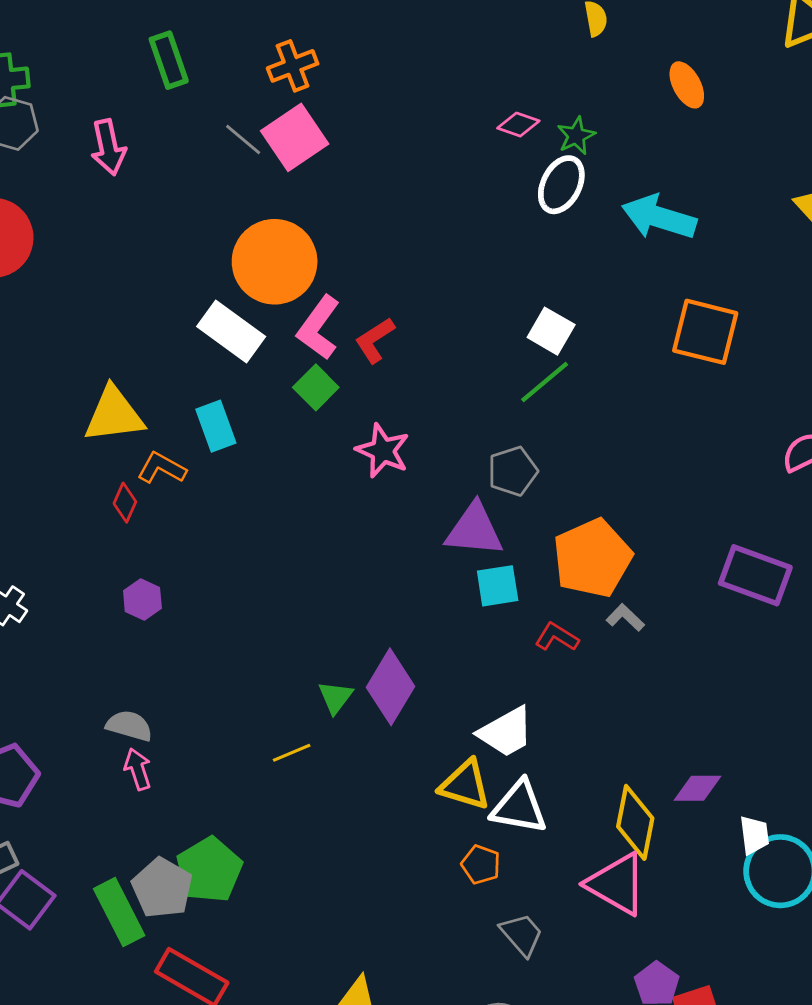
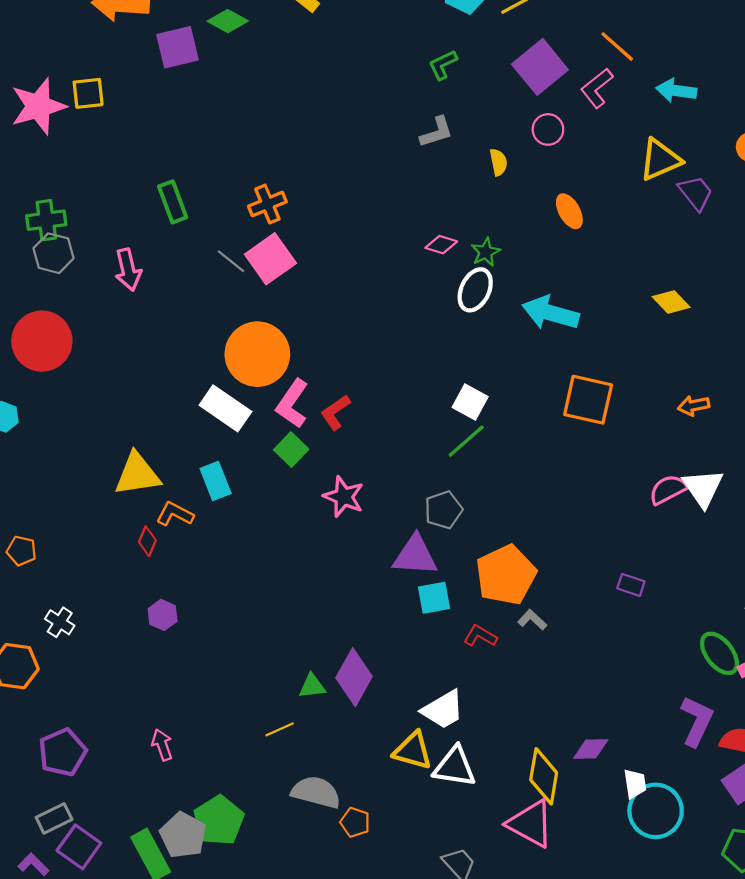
purple rectangle: (755, 575) -> (631, 585), size x0.5
green triangle: (336, 697) -> (312, 686), turned 48
gray semicircle: (129, 726) -> (316, 792), moved, size x1.4
orange pentagon: (481, 865) -> (355, 822), moved

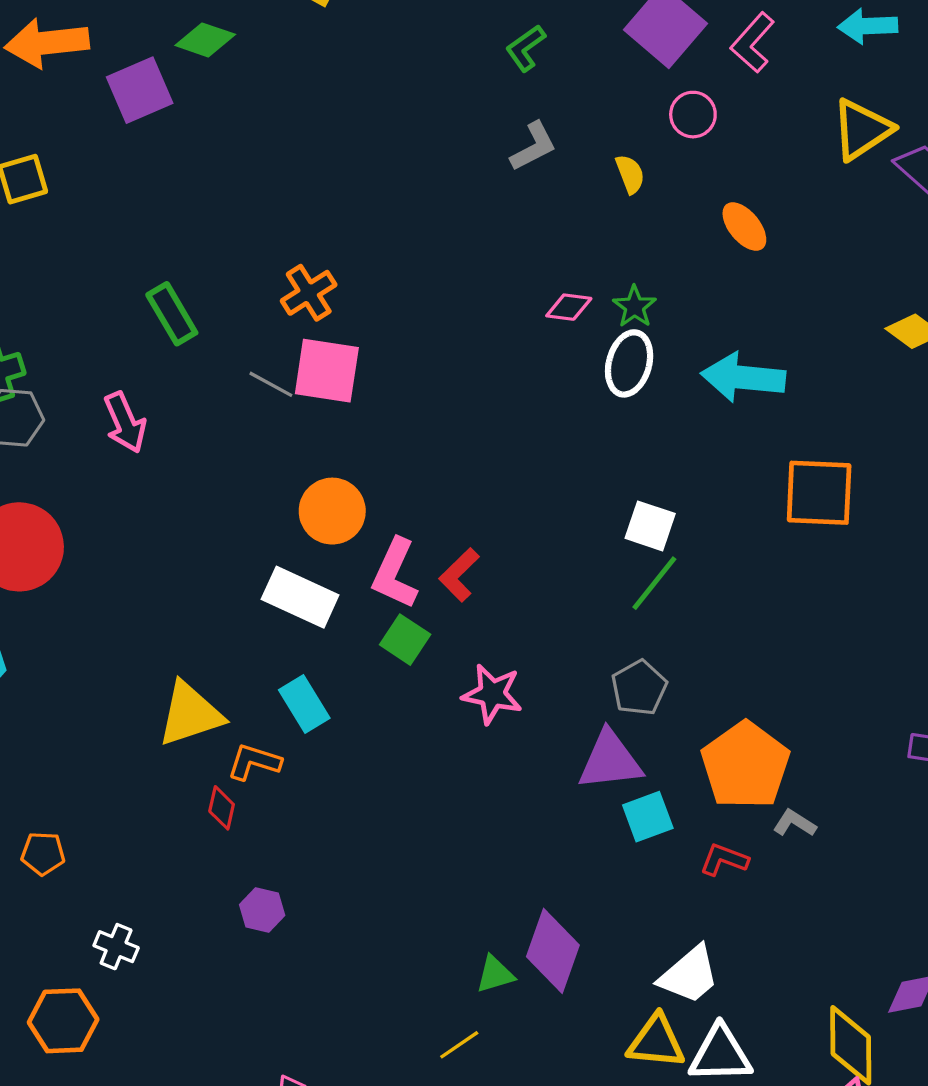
pink square: (270, 259) -> (327, 371), turned -36
orange circle: (257, 354) -> (332, 511), size x0.7

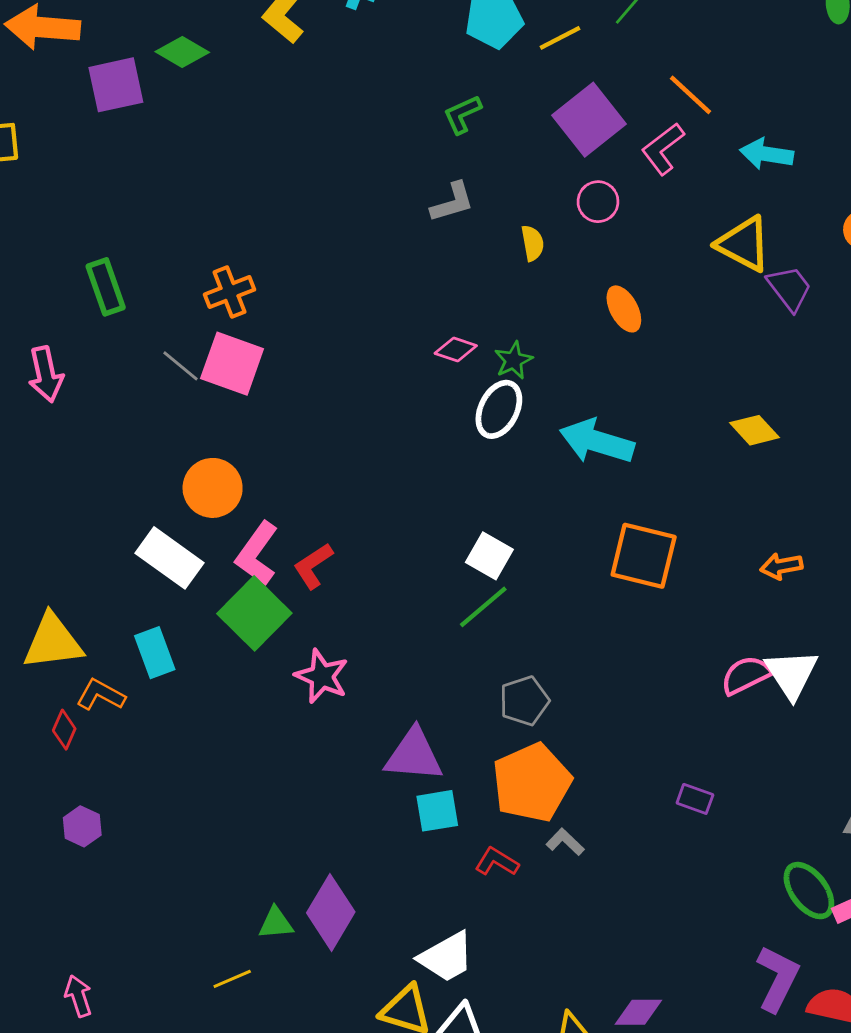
yellow triangle: (862, 129) -> (744, 244), turned 50
green square: (405, 640) -> (254, 613), size x1.6
gray pentagon: (639, 688) -> (524, 701), moved

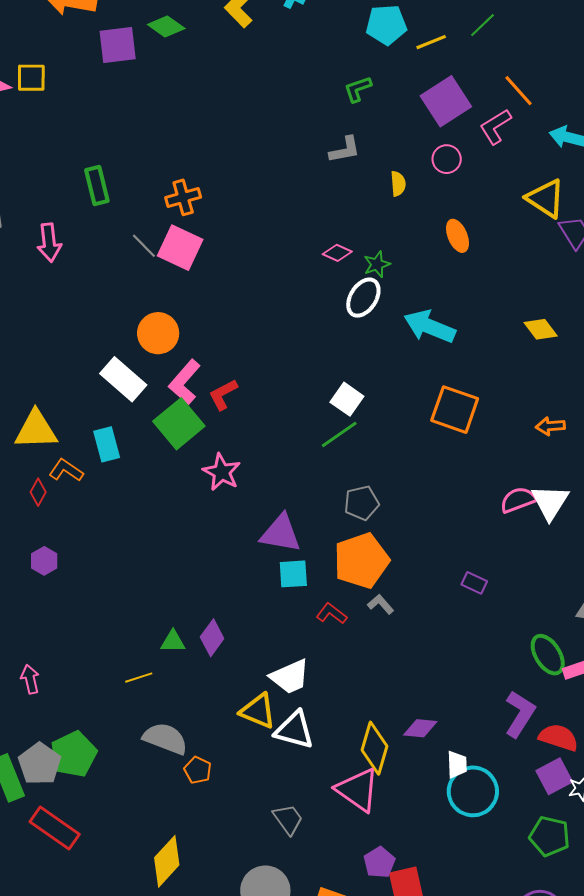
purple diamond: (331, 912) -> (212, 638), size x0.7

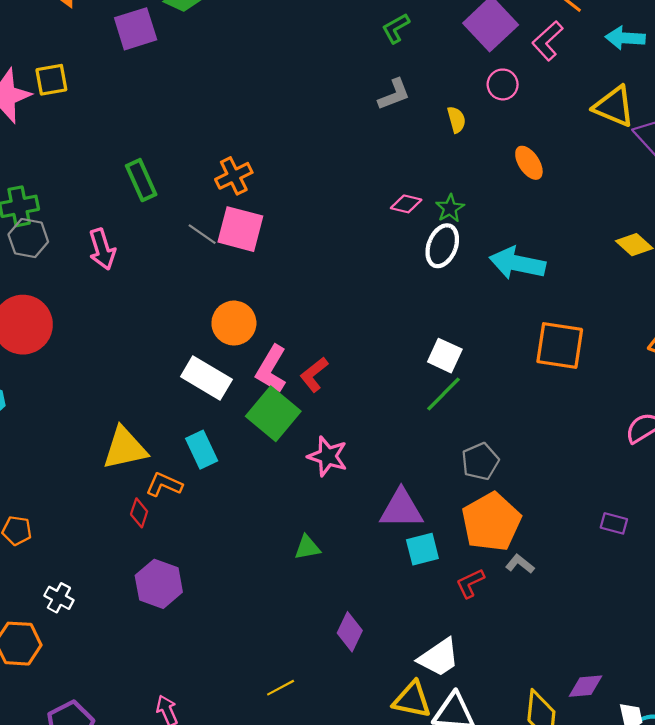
purple hexagon: (44, 561) -> (159, 584), size x1.6
red L-shape: (331, 614) -> (470, 583), turned -52
green triangle: (173, 642) -> (307, 547), moved

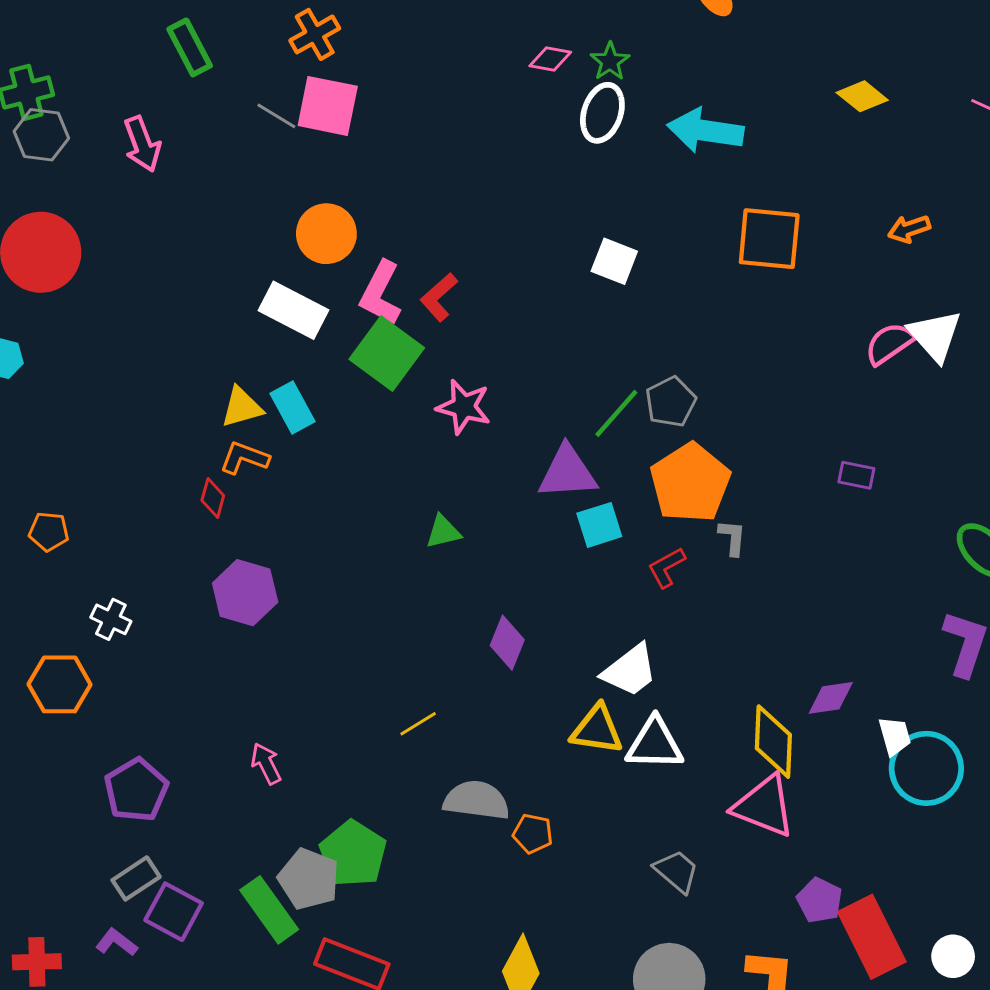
green line: (443, 394) -> (616, 413), moved
yellow triangle: (125, 448) -> (242, 407), moved, size x0.7
gray L-shape: (520, 564) -> (732, 537), turned 60

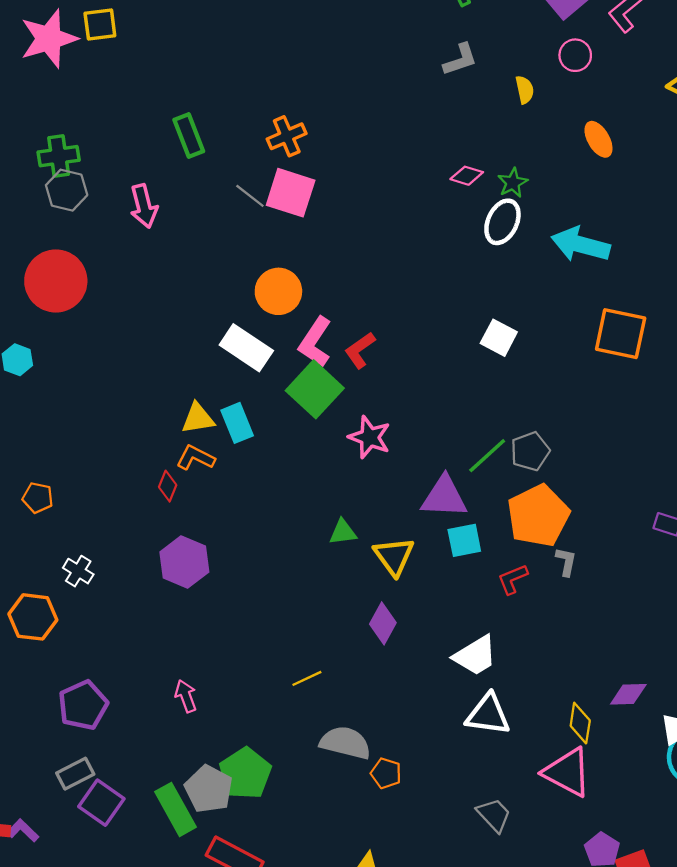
yellow triangle: (597, 730) -> (394, 556), moved, turned 39
yellow diamond: (773, 742) -> (580, 723), size x0.7
purple L-shape: (117, 942) -> (23, 831), moved

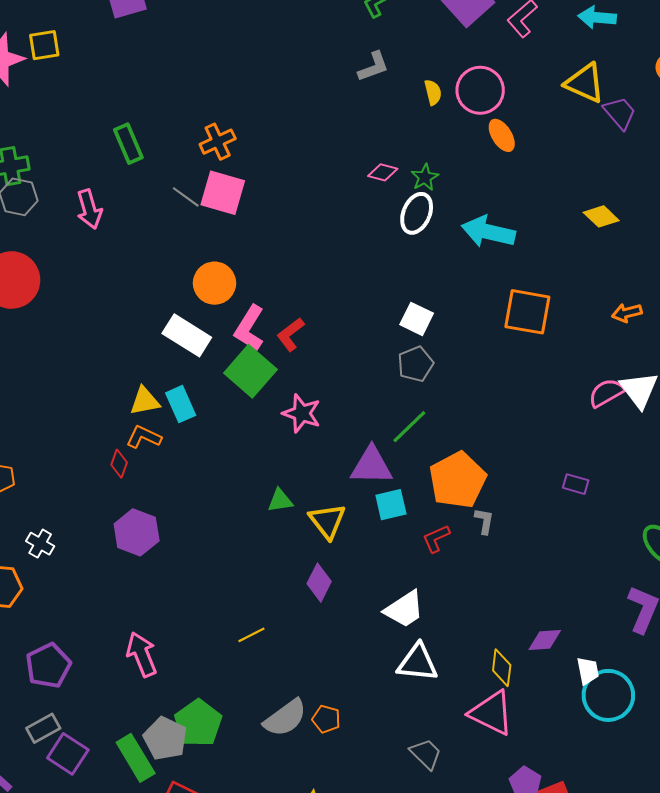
pink circle: (575, 55) -> (480, 90), moved, size x1.6
gray pentagon: (530, 451) -> (416, 364), moved
pink arrow: (186, 696) -> (142, 654), size x1.5
gray semicircle: (345, 743) -> (285, 718), moved, turned 132

